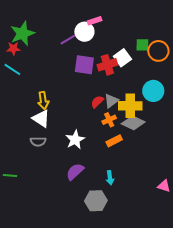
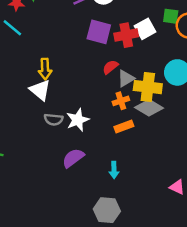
red semicircle: (97, 102) -> (110, 67), moved
gray semicircle: (38, 142) -> (54, 119), moved
gray hexagon: (96, 201) -> (107, 210), moved

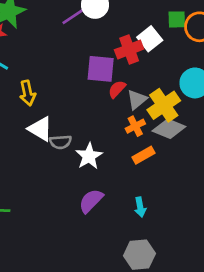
purple square: (99, 32) -> (101, 69), moved
yellow arrow: (45, 69) -> (28, 93), moved
yellow cross: (148, 87) -> (164, 105), turned -32
gray semicircle: (54, 119) -> (60, 142), moved

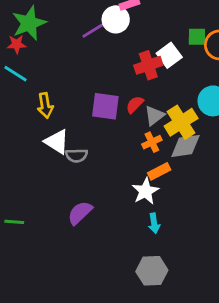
purple square: (101, 69) -> (105, 106), moved
gray diamond: (169, 129) -> (186, 146), turned -32
white star: (89, 156) -> (145, 191), moved
purple semicircle: (91, 201) -> (80, 213), moved

